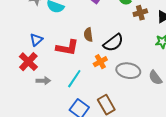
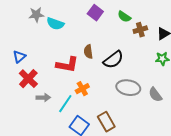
blue triangle: (36, 40) -> (19, 57), moved
orange cross: (100, 62) -> (82, 89), moved
cyan line: (74, 79) -> (65, 104), moved

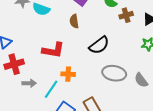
brown semicircle: (88, 52) -> (74, 21), moved
red cross: (28, 79) -> (14, 64), turned 30
orange cross: (82, 89) -> (68, 74), turned 32

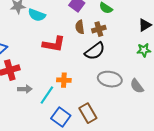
brown cross: (126, 15) -> (99, 29), moved
brown semicircle: (74, 21) -> (80, 27), moved
red L-shape: (53, 50) -> (54, 44), moved

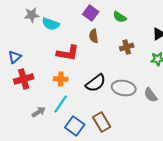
brown cross: (99, 29) -> (127, 47), moved
black semicircle: (95, 51) -> (96, 83), moved
orange cross: (64, 80) -> (61, 79), moved
gray arrow: (25, 89) -> (39, 112), moved, turned -32

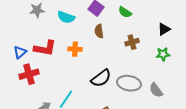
cyan semicircle: (51, 24) -> (66, 17), moved
red L-shape: (68, 53) -> (45, 48), moved
orange cross: (61, 79) -> (75, 49), moved

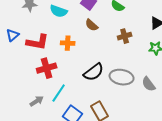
brown semicircle: (99, 31) -> (92, 25), turned -40
blue triangle: (20, 52) -> (13, 35), moved
red cross: (29, 74) -> (47, 68), moved

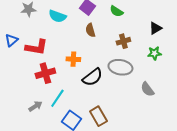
brown semicircle: (92, 25) -> (90, 30), turned 32
orange cross: (68, 43) -> (73, 59), moved
gray ellipse: (122, 77) -> (120, 67), moved

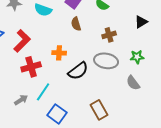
red L-shape: (36, 47) -> (22, 41), turned -55
green star: (154, 53) -> (137, 57), moved
brown rectangle: (98, 116) -> (99, 110), moved

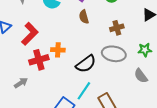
orange cross: (59, 53) -> (58, 50), moved
cyan line: (43, 92) -> (84, 91), moved
gray arrow: (21, 100) -> (21, 83), moved

